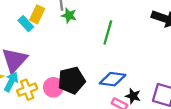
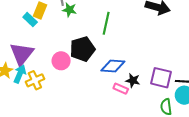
black pentagon: (72, 80) -> (82, 49), moved
pink circle: (53, 87) -> (61, 61), moved

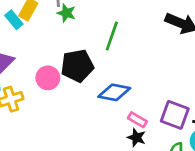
black star: (133, 80) -> (136, 138), moved
pink rectangle: (121, 89) -> (137, 120), moved

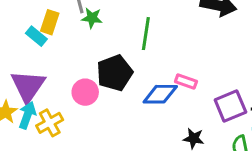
purple square: (175, 115) -> (230, 106), turned -32
pink rectangle: (137, 120) -> (186, 82), moved

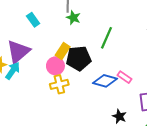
yellow rectangle: (50, 22) -> (63, 51), moved
yellow cross: (50, 123) -> (59, 84), moved

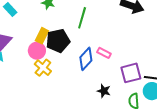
blue diamond: (105, 81) -> (86, 59), turned -55
yellow cross: (59, 84) -> (43, 68), turned -30

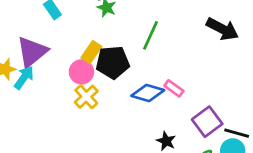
blue diamond: (86, 59) -> (148, 93), turned 55
purple square: (131, 73) -> (207, 122), turned -30

